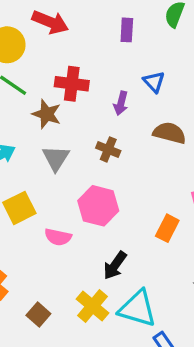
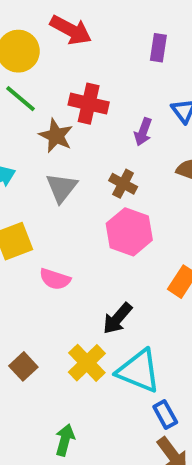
pink hexagon: (98, 206) -> (129, 232), moved

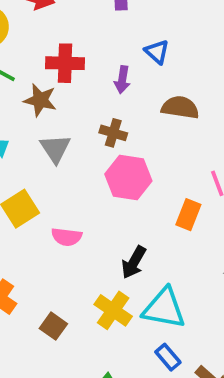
blue rectangle: (165, 414) -> (168, 357), moved

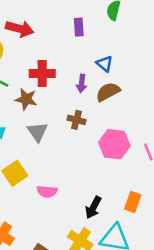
brown semicircle: (180, 107) -> (108, 92), moved, turned -35
pink hexagon: (128, 178) -> (114, 144), moved
orange rectangle: (188, 215) -> (133, 202), moved

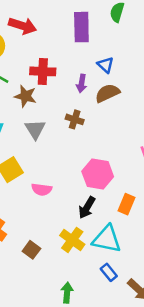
purple rectangle: (79, 27) -> (81, 27), size x1.6
pink hexagon: (114, 144) -> (98, 174), moved

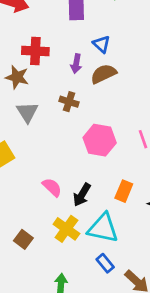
pink hexagon: (98, 174) -> (100, 140), moved
pink semicircle: (42, 189) -> (52, 187), moved, turned -144

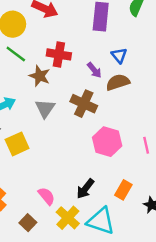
purple arrow: (76, 64) -> (94, 70), turned -56
brown cross: (69, 102) -> (84, 104), size x1.5
pink semicircle: (52, 187) -> (46, 196), moved

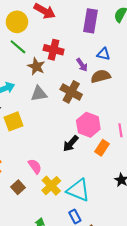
blue triangle: (119, 55) -> (103, 54), turned -40
gray triangle: (45, 109) -> (39, 94), turned 42
black arrow: (85, 189) -> (71, 143), moved
orange rectangle: (123, 190) -> (102, 148), moved

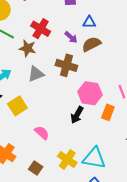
red cross: (54, 50) -> (41, 29), turned 30
pink semicircle: (35, 166) -> (42, 133), moved

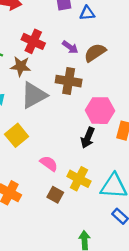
blue triangle: (89, 22) -> (87, 13), moved
gray triangle: (36, 74) -> (34, 95), size x1.4
yellow cross: (67, 159) -> (79, 179), moved
brown square: (36, 168) -> (55, 195), moved

